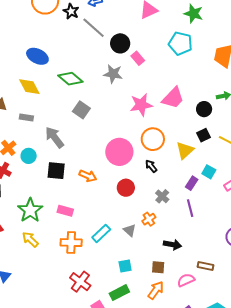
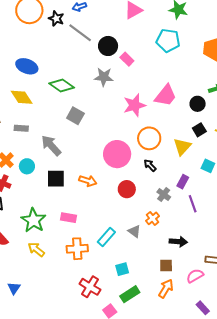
purple rectangle: (192, 183) -> (183, 182), moved
cyan square: (125, 266) -> (122, 269), moved

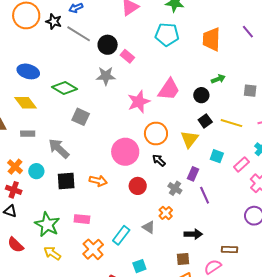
orange cross: (77, 249) -> (93, 249), turned -35

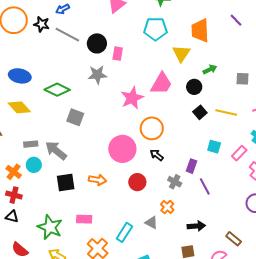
pink rectangle: (127, 56) -> (118, 54), turned 64
gray rectangle: (28, 134) -> (31, 144), moved
yellow triangle: (189, 139) -> (181, 53), moved
cyan circle: (36, 171) -> (34, 165), moved
brown rectangle: (229, 250) -> (234, 239), turned 42

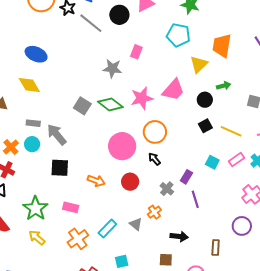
black circle: (97, 43) -> (119, 15), moved
green diamond: (57, 90) -> (110, 104), moved
pink rectangle: (239, 153) -> (237, 160), moved
orange arrow: (98, 180) -> (96, 181), moved
brown rectangle: (234, 239) -> (216, 248), moved, turned 42

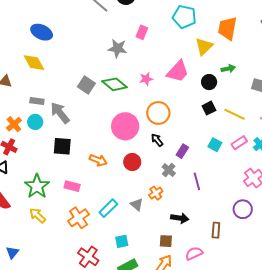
pink star: (142, 98) -> (146, 79), size x0.6
purple rectangle: (186, 177) -> (182, 151), moved

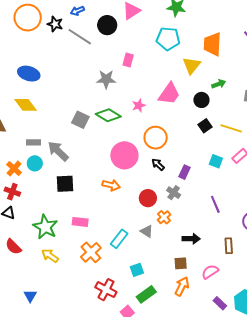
orange arrow: (98, 160) -> (111, 185), moved
red circle: (132, 162) -> (148, 198), moved
purple line: (197, 181) -> (215, 204), moved

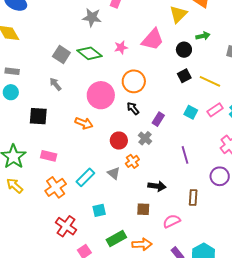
gray arrow: (58, 151) -> (55, 84), moved, size x0.6
orange arrow: (182, 286) -> (142, 244), moved, turned 54
green rectangle: (146, 294) -> (116, 239), moved

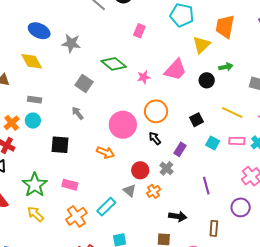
gray star: (92, 17) -> (71, 43), moved
green diamond: (90, 53) -> (114, 64), moved
black square: (184, 76) -> (196, 120), moved
pink rectangle: (215, 110) -> (237, 141), turned 35
gray triangle: (114, 173) -> (130, 190), moved

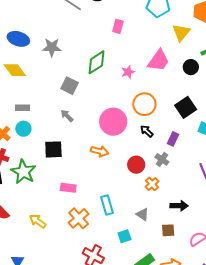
green diamond: (114, 64) -> (97, 62), turned -65
black square: (196, 120) -> (186, 107), size x1.5
green star: (35, 185) -> (23, 172), moved
gray triangle: (130, 190) -> (142, 214), moved
cyan rectangle: (106, 207) -> (107, 205), turned -54

